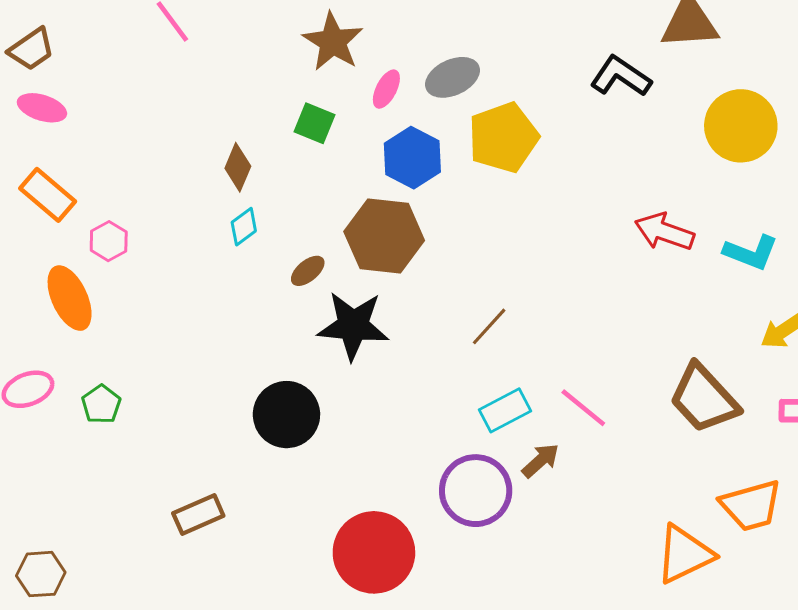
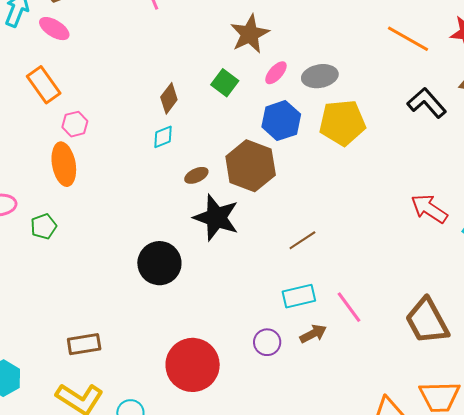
orange ellipse: (70, 298) -> (64, 164), moved
purple circle: (476, 491) -> (267, 342), size x0.6
brown rectangle: (198, 514) -> (84, 344), moved

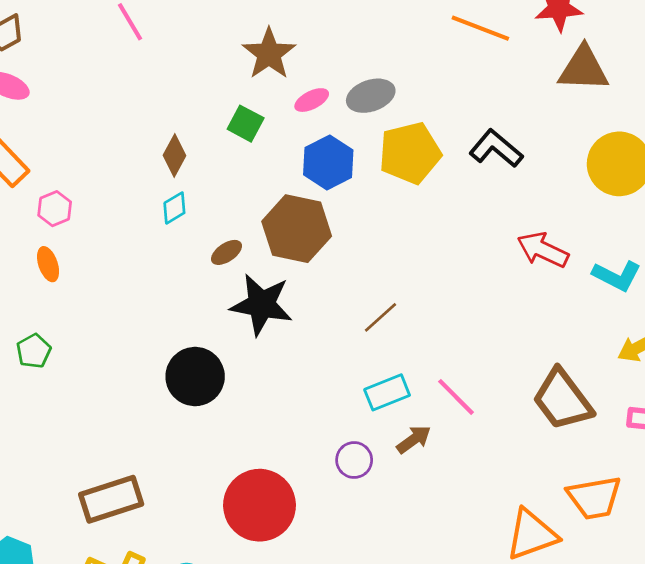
pink ellipse: (276, 73) -> (312, 100), turned 30
black L-shape: (427, 103) -> (496, 149), moved
orange ellipse: (64, 164) -> (48, 264), size x0.6
brown rectangle: (84, 344) -> (111, 499), size x1.4

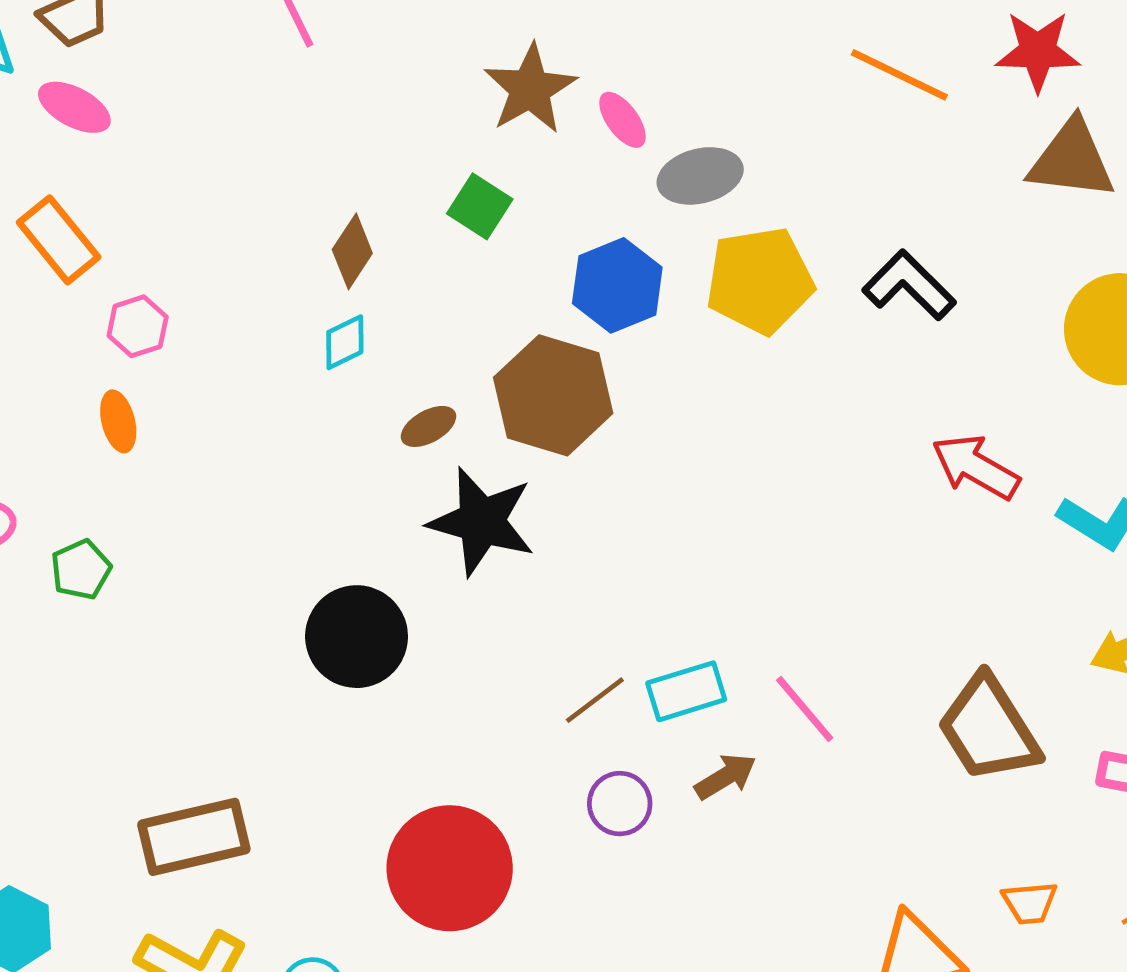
pink ellipse: (312, 100) -> (623, 120), moved, turned 76
brown line: (381, 317) -> (595, 700), moved
orange trapezoid: (594, 498) -> (1030, 903), size x0.6

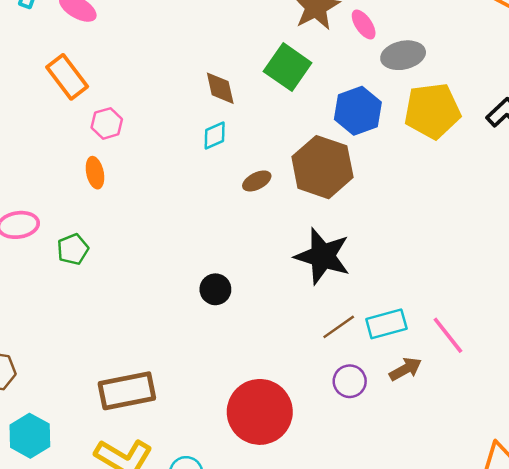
green square: (480, 206) -> (288, 67), size x1.4
brown diamond: (352, 251) -> (220, 88), turned -48
black star: (482, 521) -> (323, 256), moved
black circle: (357, 637) -> (215, 289), size x0.6

